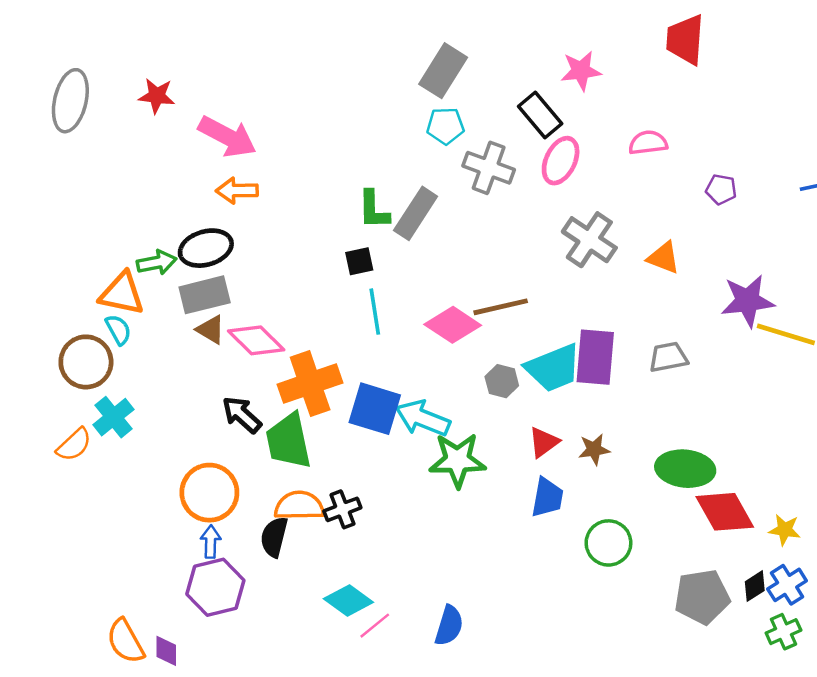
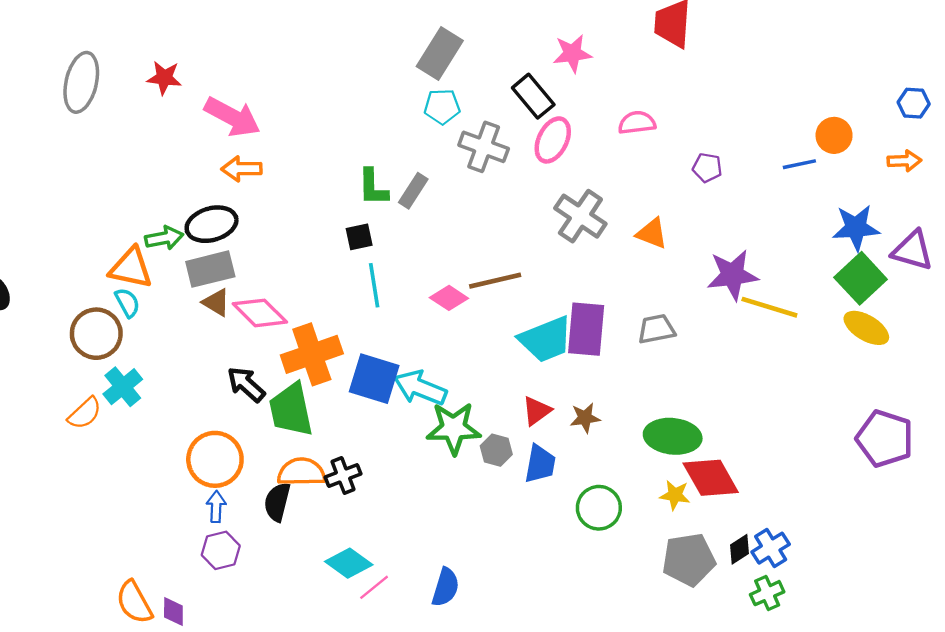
gray rectangle: (416, 213) -> (413, 191), size x0.7
pink diamond: (453, 325) -> (449, 298), size x0.7
gray hexagon: (502, 381) -> (496, 450), moved
yellow star: (785, 530) -> (675, 495), moved
purple hexagon: (215, 587) -> (221, 550), size x0.7

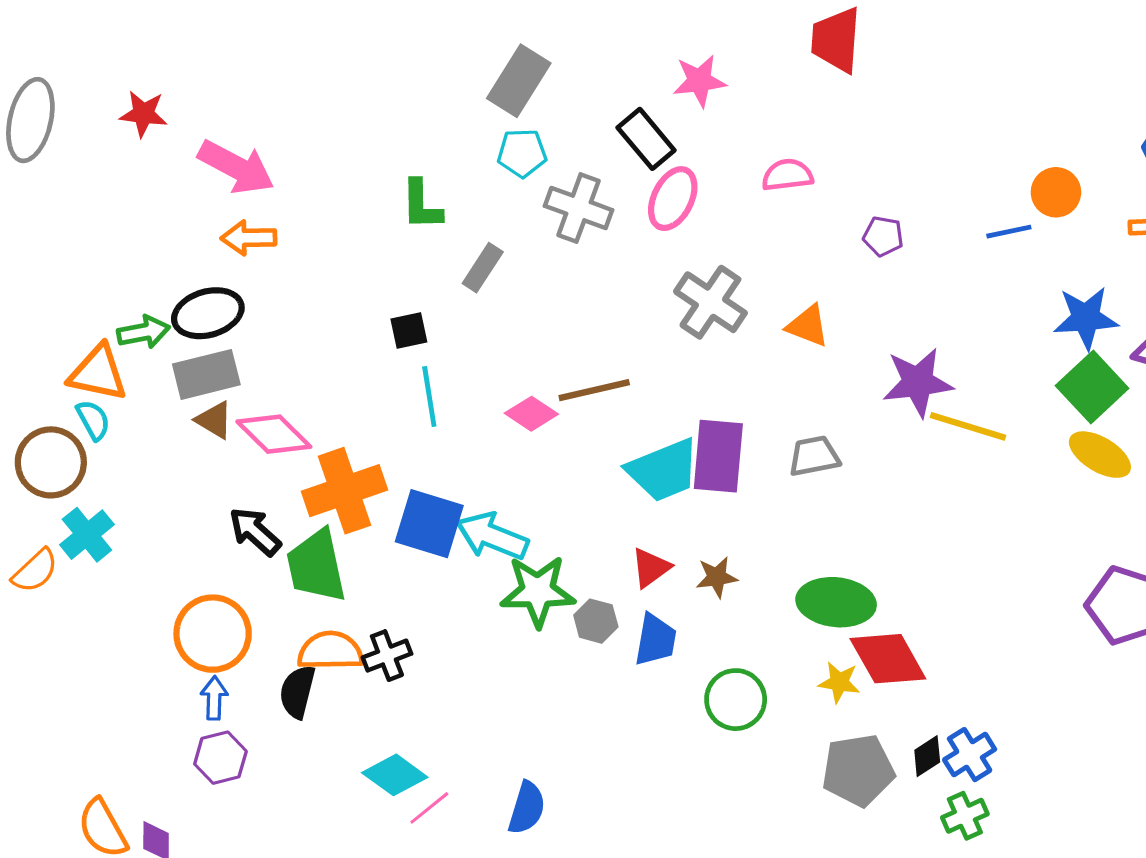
green L-shape: (373, 187) -> (421, 205), moved

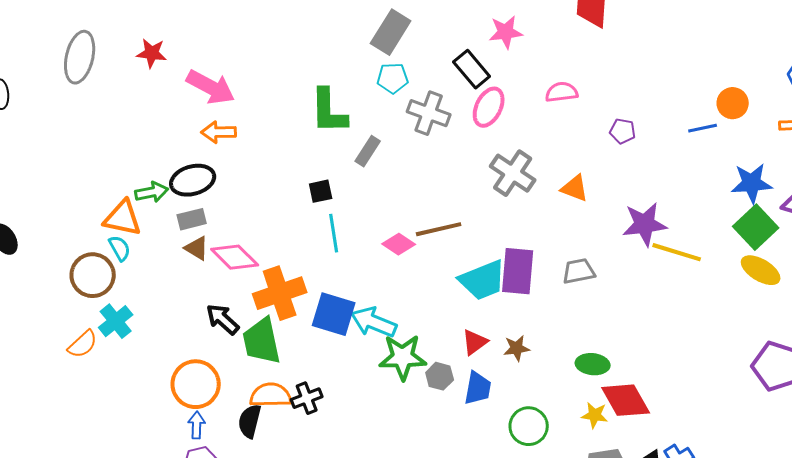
green L-shape: (421, 205) -> (329, 111), size x1.4
gray rectangle: (206, 374) -> (192, 219), size x0.7
green ellipse: (836, 602) -> (593, 364), size x0.7

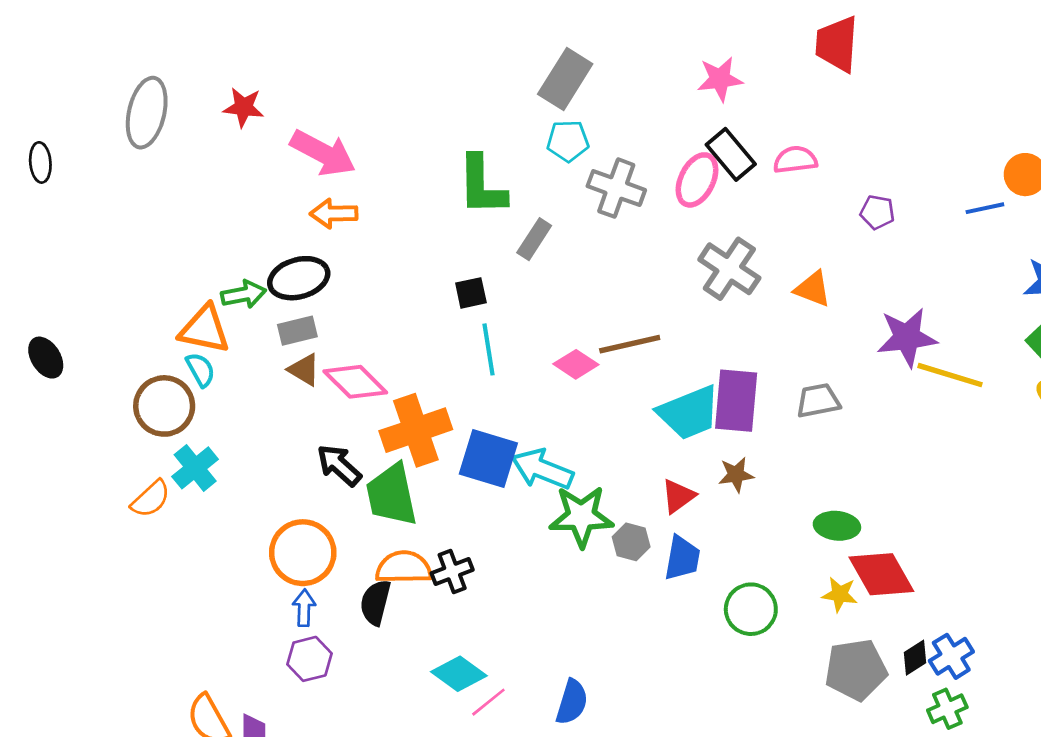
black rectangle: (472, 69) -> (731, 154), moved
brown star: (517, 348) -> (736, 475), moved

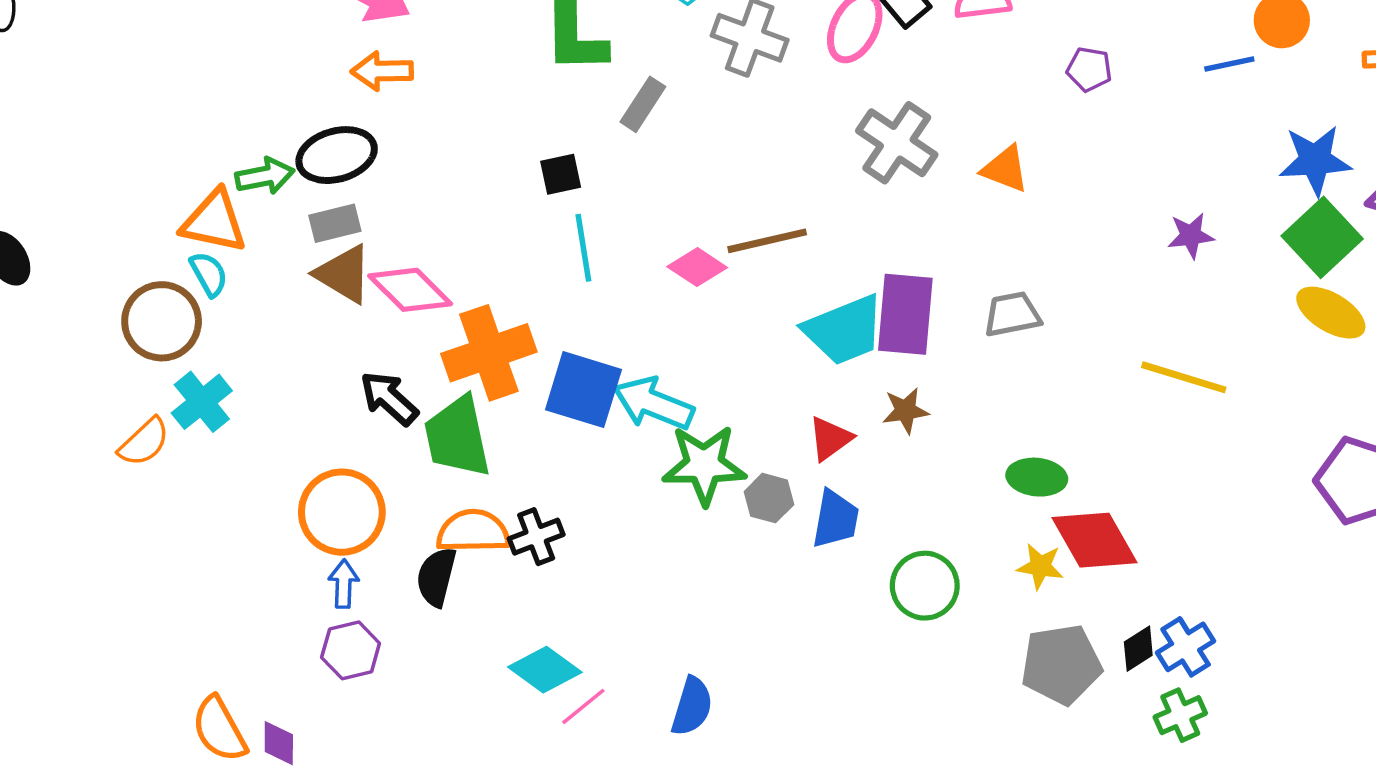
purple star: (907, 337) -> (1191, 236), moved, size x0.6
brown triangle: (304, 370) -> (344, 274), size x1.4
yellow line: (950, 375) -> (1184, 377), moved

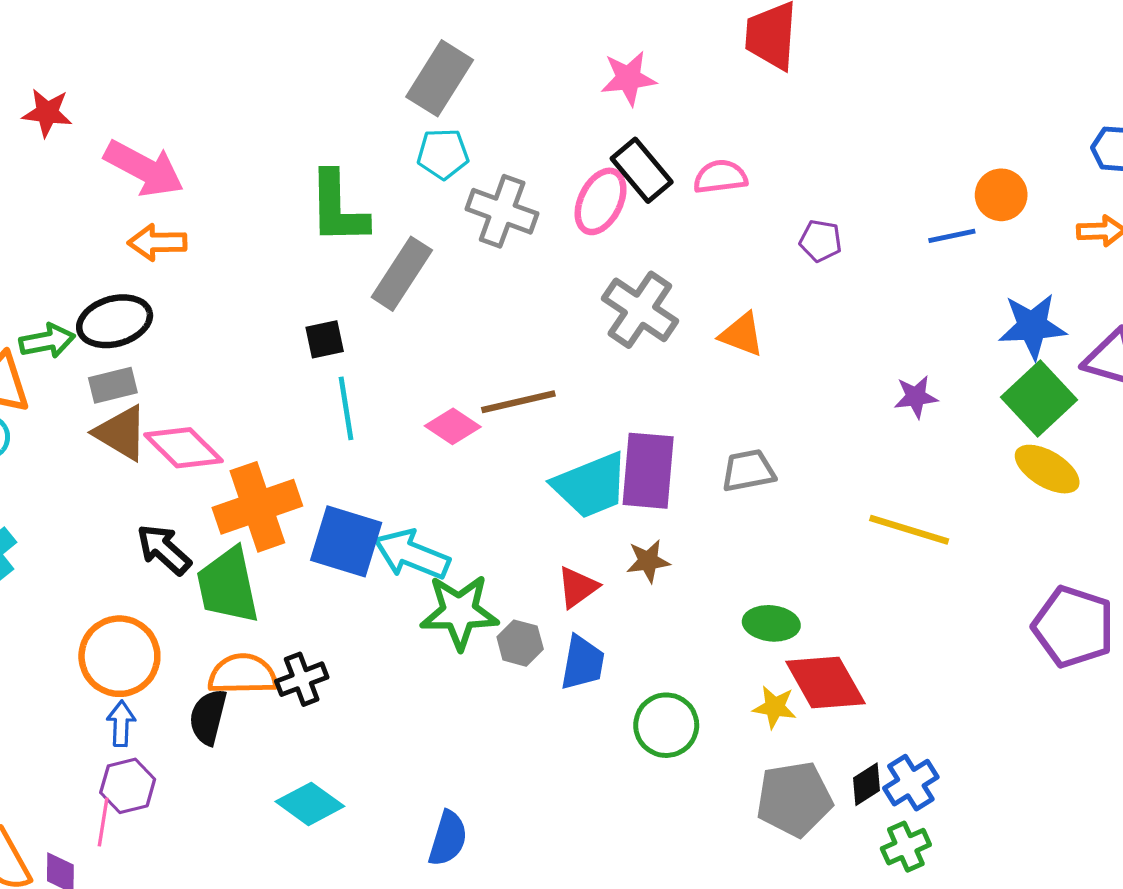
gray rectangle: (643, 104) -> (402, 274), size x1.4
pink line: (583, 706) -> (103, 822), moved, turned -42

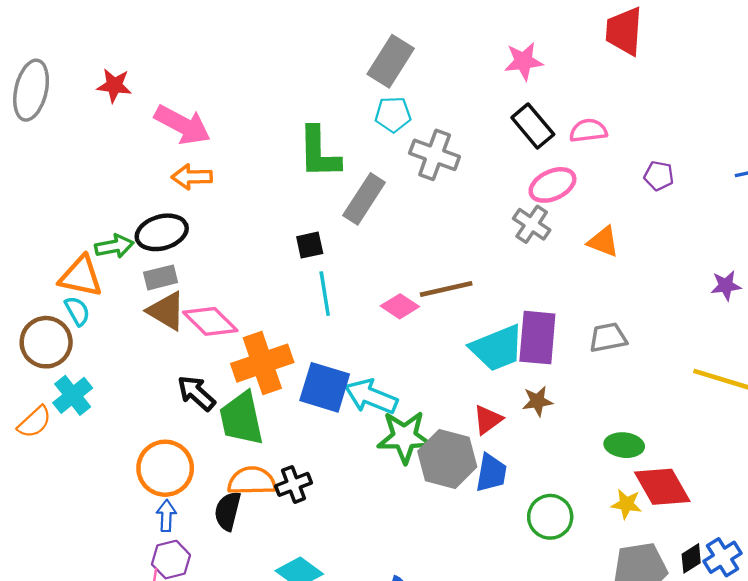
pink ellipse: (601, 201) -> (552, 185), moved, turned 39
gray cross: (640, 310) -> (532, 224), size x0.7
gray hexagon: (520, 643) -> (447, 459), size x1.8

